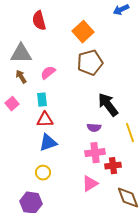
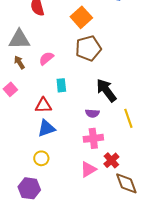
cyan rectangle: (42, 100) -> (61, 85), moved
red cross: (113, 166) -> (111, 160), moved, turned -35

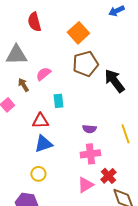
brown arrow: (19, 62) -> (23, 85), moved
black arrow: (106, 90) -> (114, 81), moved

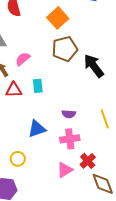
red triangle: (40, 121) -> (14, 90), moved
blue triangle: (43, 144) -> (37, 129), moved

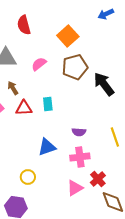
pink semicircle: (23, 59) -> (39, 64), moved

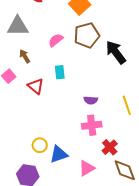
pink semicircle: (39, 64) -> (56, 40), moved
red triangle: (24, 108) -> (36, 86), moved, turned 42
blue triangle: (47, 147) -> (59, 154), moved
pink triangle: (75, 188) -> (87, 168), moved

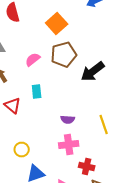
black arrow: (116, 52) -> (93, 72), turned -90
yellow circle: (40, 145) -> (22, 150), moved
red cross: (110, 147) -> (87, 166), turned -35

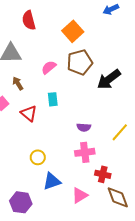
yellow line: (104, 124) -> (120, 132), turned 60

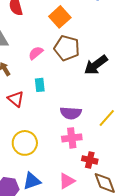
brown pentagon: (80, 62) -> (67, 48), turned 30
purple semicircle: (84, 127) -> (71, 113), size x1.5
yellow circle: (38, 157) -> (25, 143), size x1.6
blue triangle: (52, 181) -> (32, 181), moved

